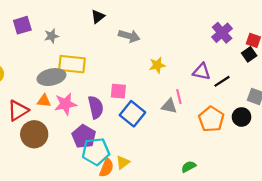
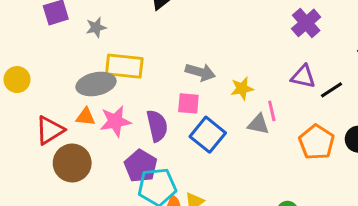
purple cross: (222, 33) -> (306, 23), moved
gray arrow: (129, 36) -> (200, 72), moved
yellow star: (157, 65) -> (242, 88), moved

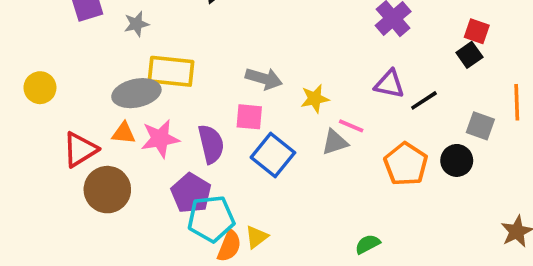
pink line: (272, 111) -> (351, 126), turned -54
gray triangle: (258, 124) -> (335, 142), turned -30

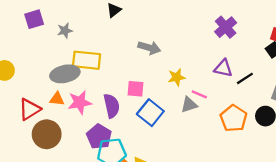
gray arrow: (264, 79) -> (149, 48), moved

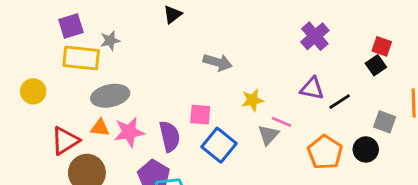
yellow rectangle: (87, 60) -> (81, 58), moved
gray triangle: (189, 105) -> (268, 135), turned -30

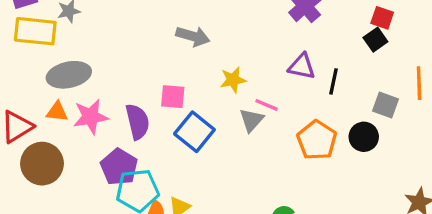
black line: (340, 102) -> (334, 81), turned -45

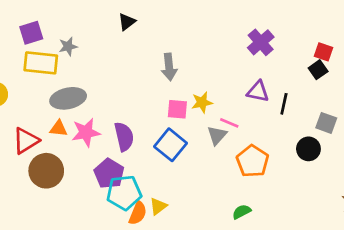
gray arrow: (193, 36) -> (169, 67), turned 68
pink square: (173, 97) -> (177, 109), moved
orange pentagon: (317, 140) -> (252, 161), moved

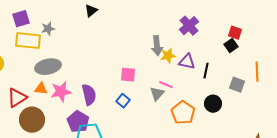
gray arrow: (169, 67) -> (157, 46), moved
yellow star: (202, 102) -> (168, 56), moved
blue square: (171, 145) -> (123, 101), size x0.6
black circle: (308, 149) -> (213, 104), moved

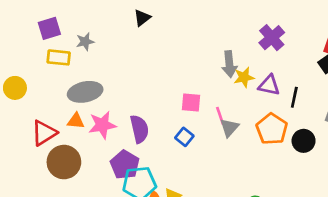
yellow rectangle: (28, 41) -> (59, 57), size x0.7
pink line: (166, 85) -> (220, 116), moved, turned 48
orange pentagon: (183, 113) -> (272, 129), moved

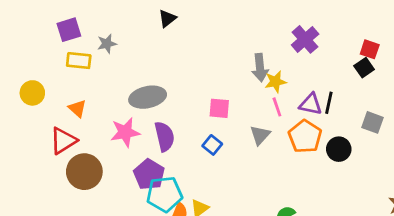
purple triangle: (269, 85) -> (311, 104), moved
gray ellipse: (85, 92) -> (148, 97), moved
pink line: (220, 116) -> (277, 107), moved
orange triangle: (76, 121) -> (77, 108), moved, turned 36

